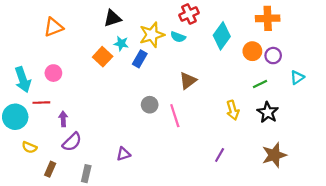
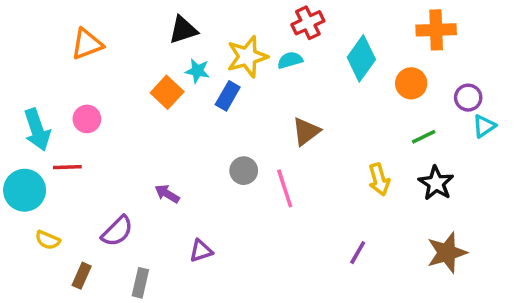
cyan semicircle: (178, 37) -> (290, 60), turned 144
purple circle: (273, 56) -> (468, 98), moved
purple arrow: (63, 119) -> (167, 194), moved, turned -56

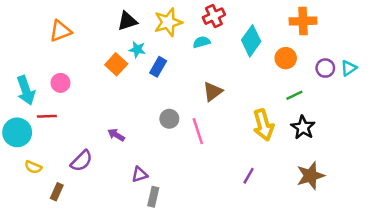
yellow star: (247, 57) -> (168, 22), moved
cyan triangle: (484, 126) -> (349, 68), moved
yellow arrow: (379, 180) -> (263, 125), size x1.4
gray rectangle: (140, 283) -> (153, 197), moved

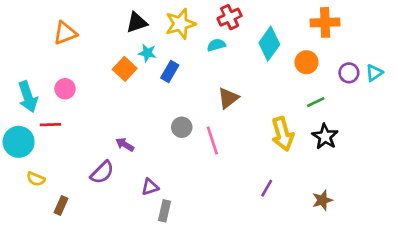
purple semicircle: (81, 161) -> (102, 172), moved
brown star: (310, 176) -> (322, 200), moved, size x0.7

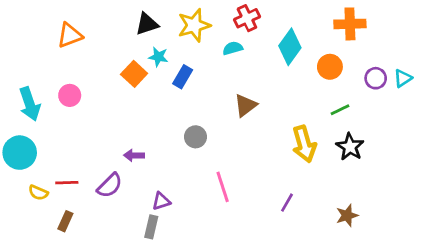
red line: (50, 125) -> (67, 183), moved
pink line: (212, 141) -> (223, 187), moved
purple arrow: (125, 144) -> (134, 155), turned -30
gray rectangle: (165, 211) -> (151, 227), moved

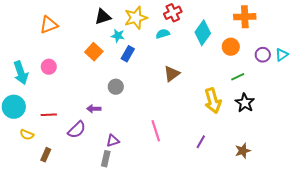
cyan star: (158, 57) -> (118, 36), moved
gray circle: (196, 137) -> (116, 87), moved
red line: (67, 183) -> (49, 115), moved

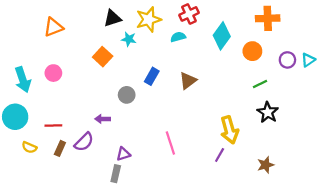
blue rectangle: (128, 54) -> (152, 76), moved
yellow arrow: (213, 101) -> (229, 130), moved
brown rectangle: (46, 155) -> (60, 148), moved

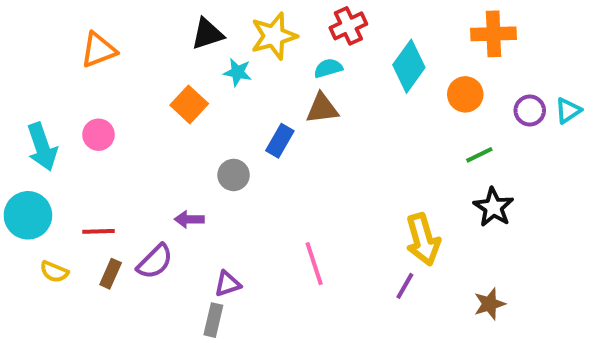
brown triangle: (188, 81) -> (322, 108), moved, turned 30

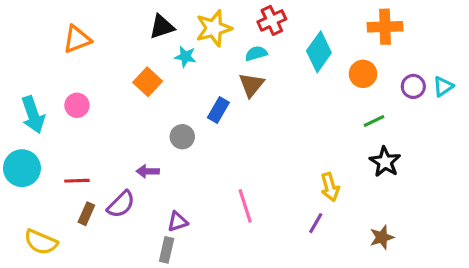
brown triangle: (322, 108) -> (251, 85), turned -44
yellow arrow: (423, 239) -> (330, 187), size x0.7
yellow semicircle: (54, 272) -> (41, 242), moved, size x1.5

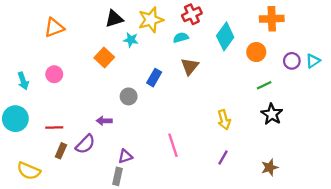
brown triangle: (251, 85) -> (190, 66), moved
cyan arrow: (33, 115) -> (23, 81), size x0.7
yellow arrow: (330, 187) -> (224, 120), moved

